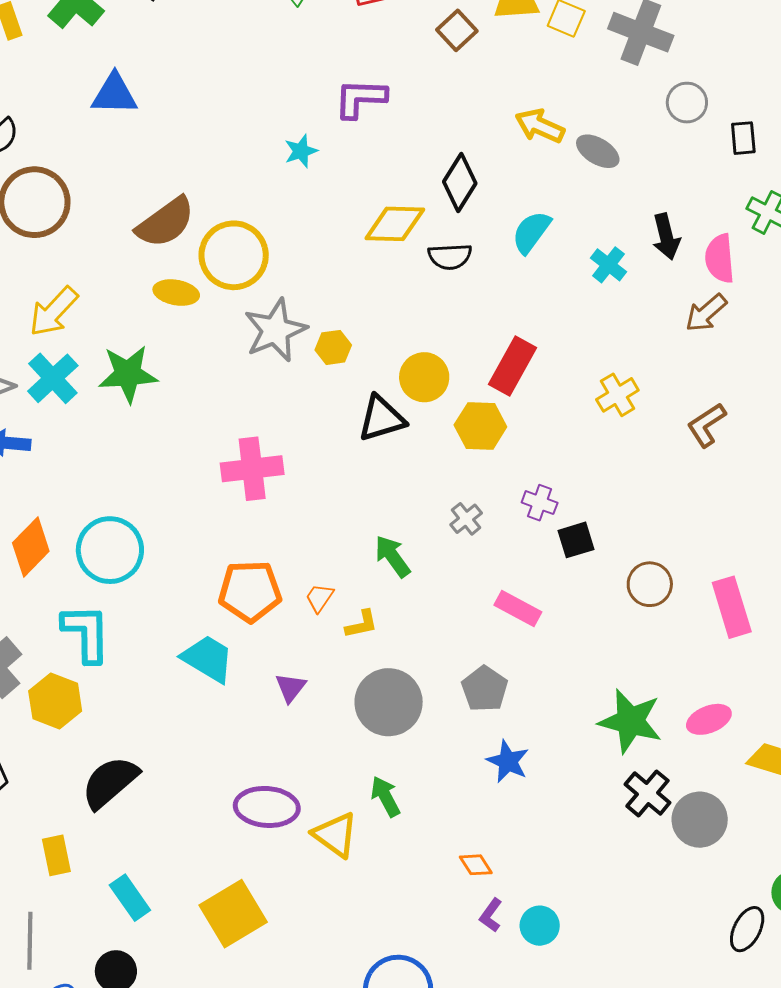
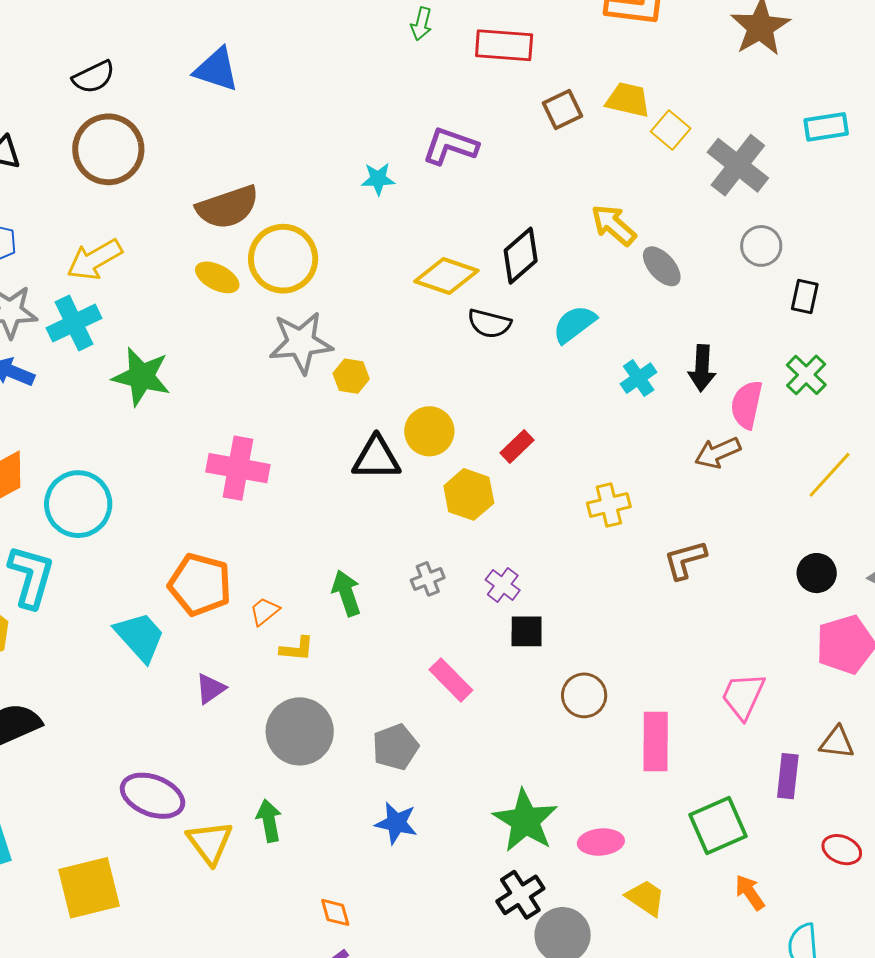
red rectangle: (512, 366) -> (517, 447), size x0.6
green star: (128, 374) -> (141, 377), moved
blue star: (508, 761) -> (396, 823), turned -30

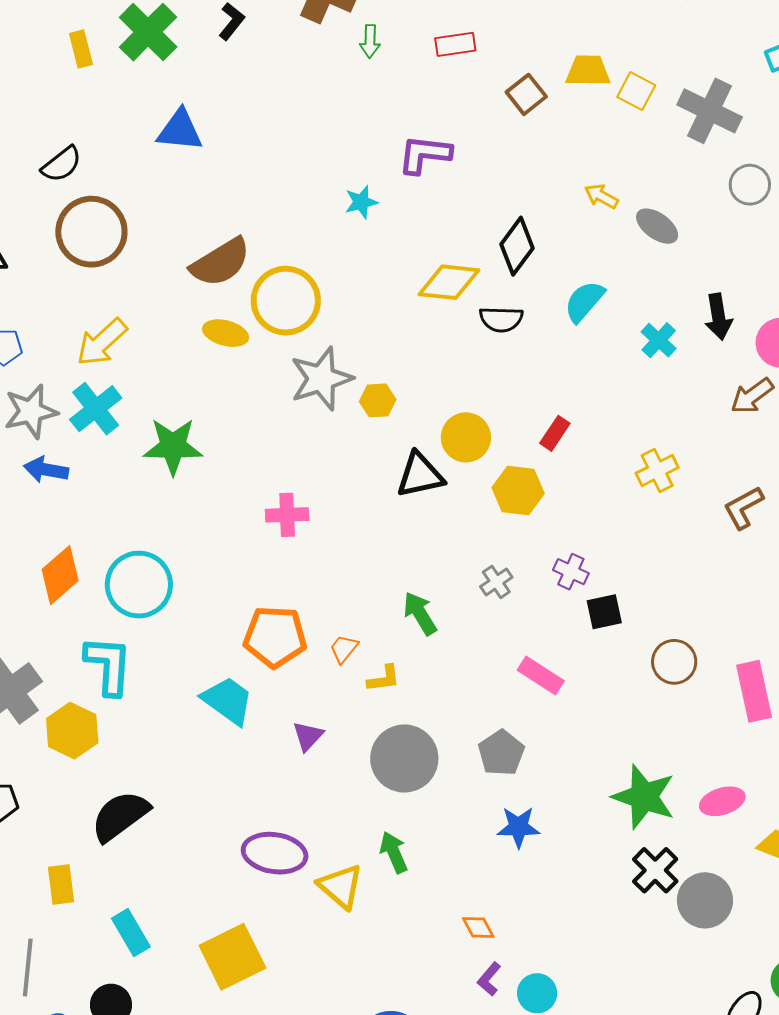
red rectangle: (504, 45) -> (455, 44), size x0.7
yellow arrow: (614, 225) -> (601, 196), size x0.7
pink cross: (238, 468) -> (287, 515), size x0.7

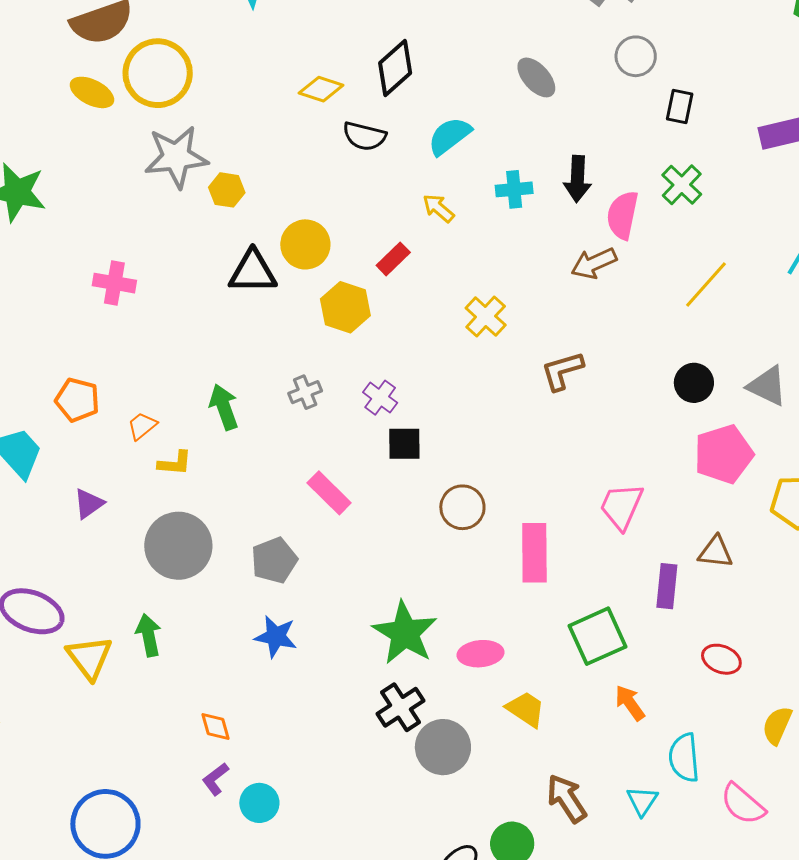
yellow arrow: (601, 196) -> (438, 208), moved
yellow diamond: (449, 282) -> (321, 89), size x0.7
cyan cross: (659, 340) -> (514, 189), turned 30
yellow cross: (657, 470) -> (486, 317), turned -33
orange pentagon: (275, 637) -> (77, 400), size x0.7

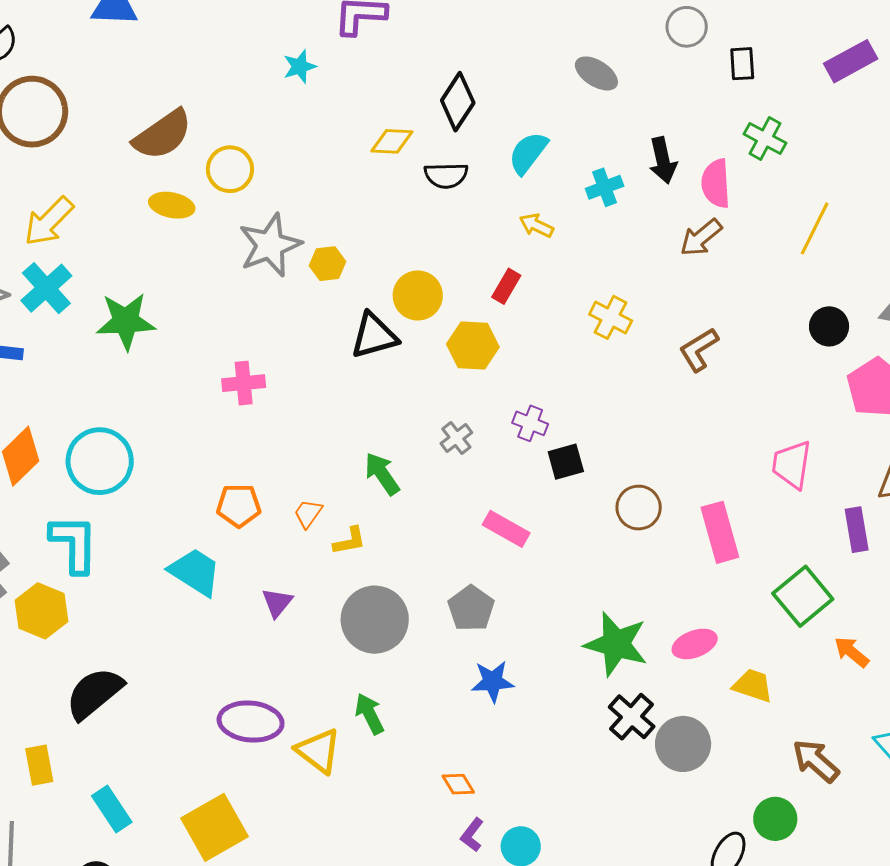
yellow circle: (158, 73) -> (230, 169), size x0.7

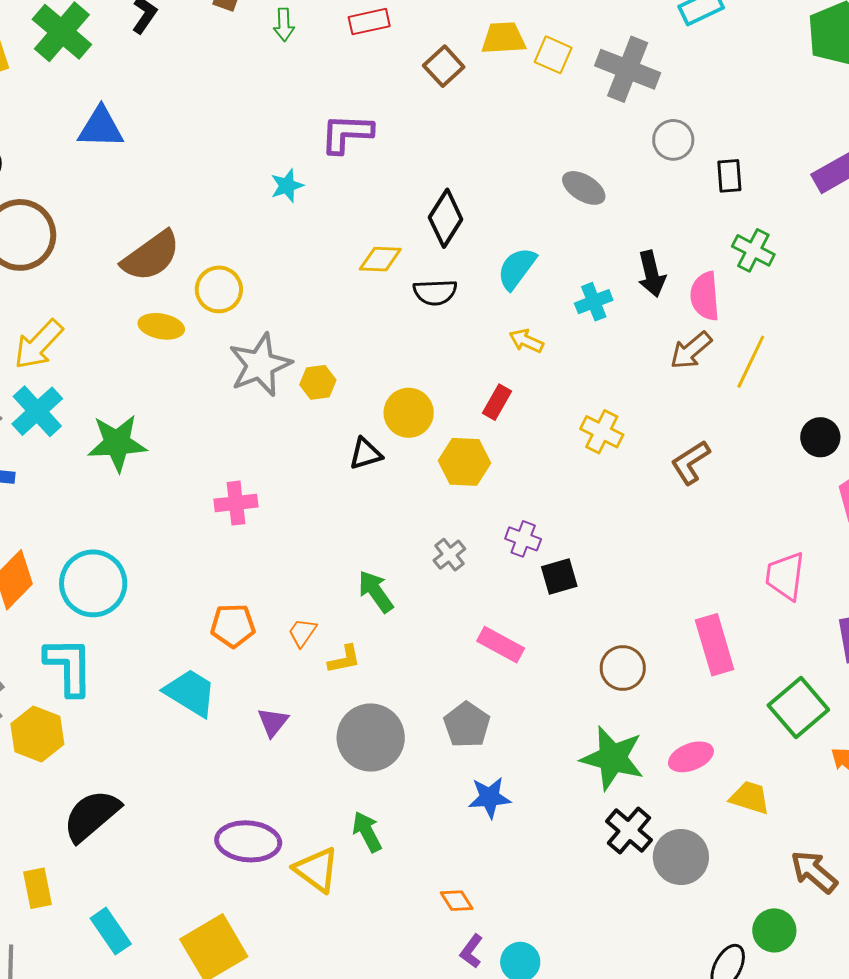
yellow line: (815, 228) -> (751, 362), moved
black triangle: (374, 336) -> (366, 454), size x0.7
brown circle: (639, 508) -> (623, 668), moved

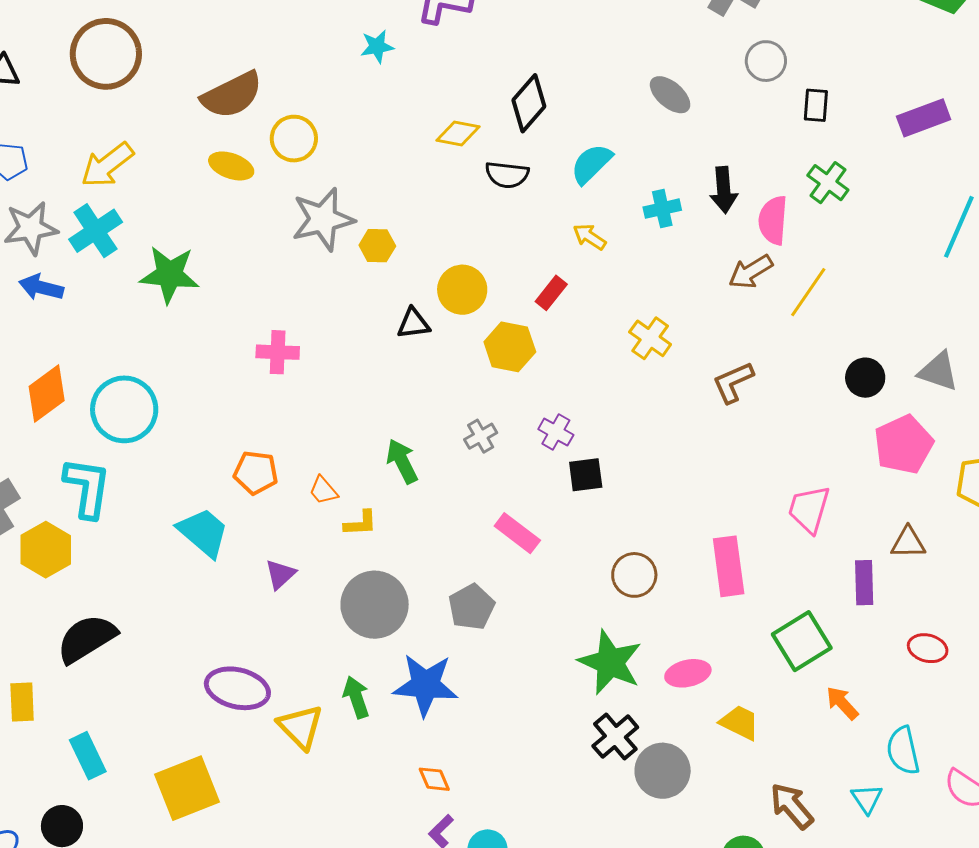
orange trapezoid: (302, 633) -> (323, 490), turned -84
blue star: (490, 797) -> (426, 685), moved, size x1.5

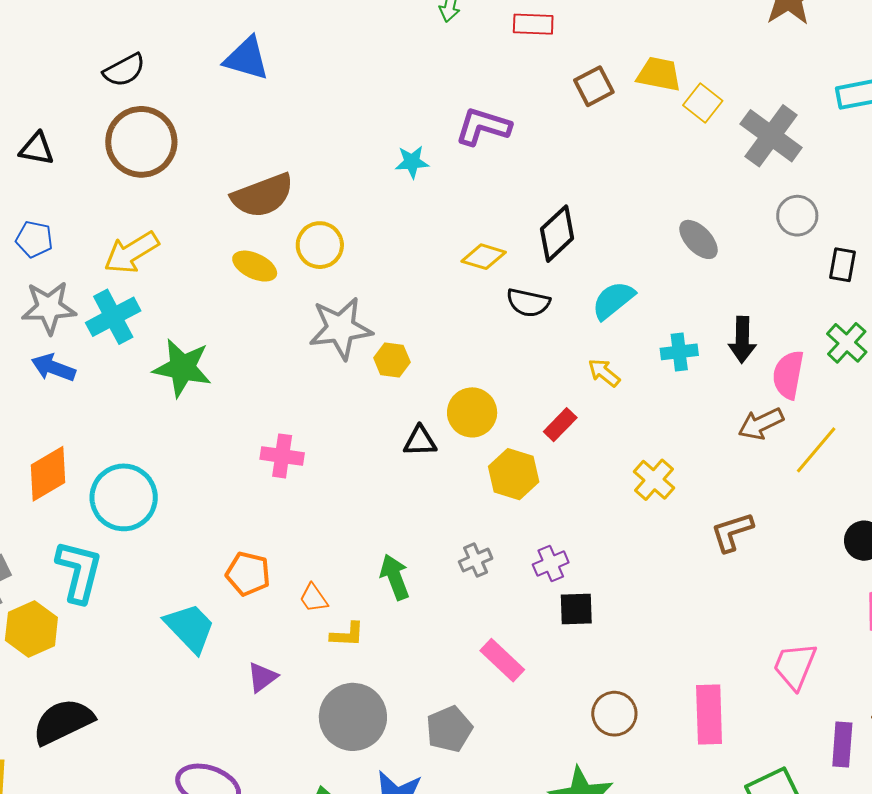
purple cross: (556, 432) -> (551, 564), turned 32

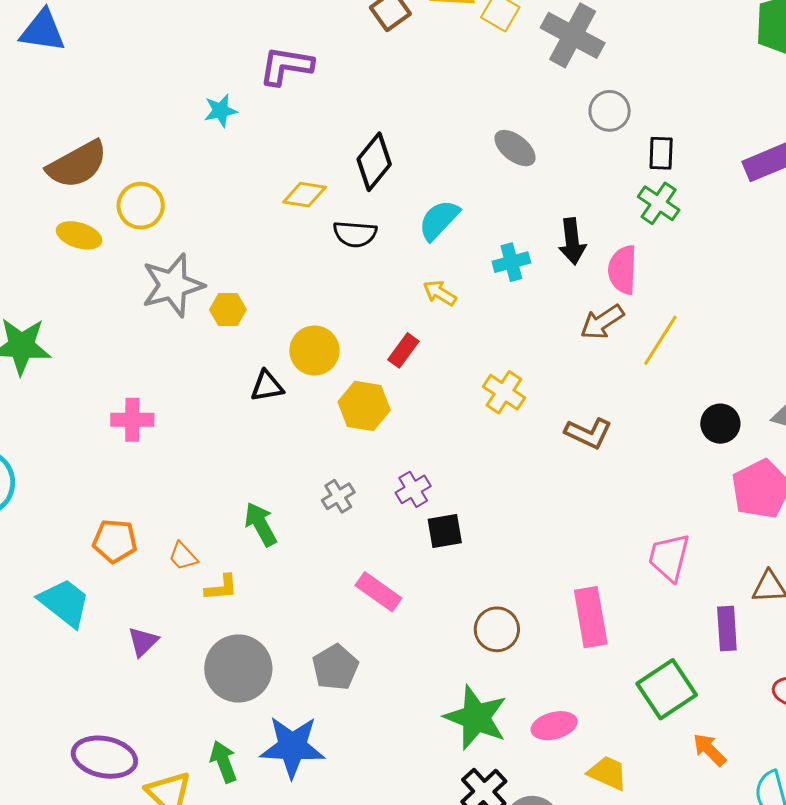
green cross: (847, 343) -> (659, 203), moved
brown L-shape: (732, 532) -> (588, 433), turned -129

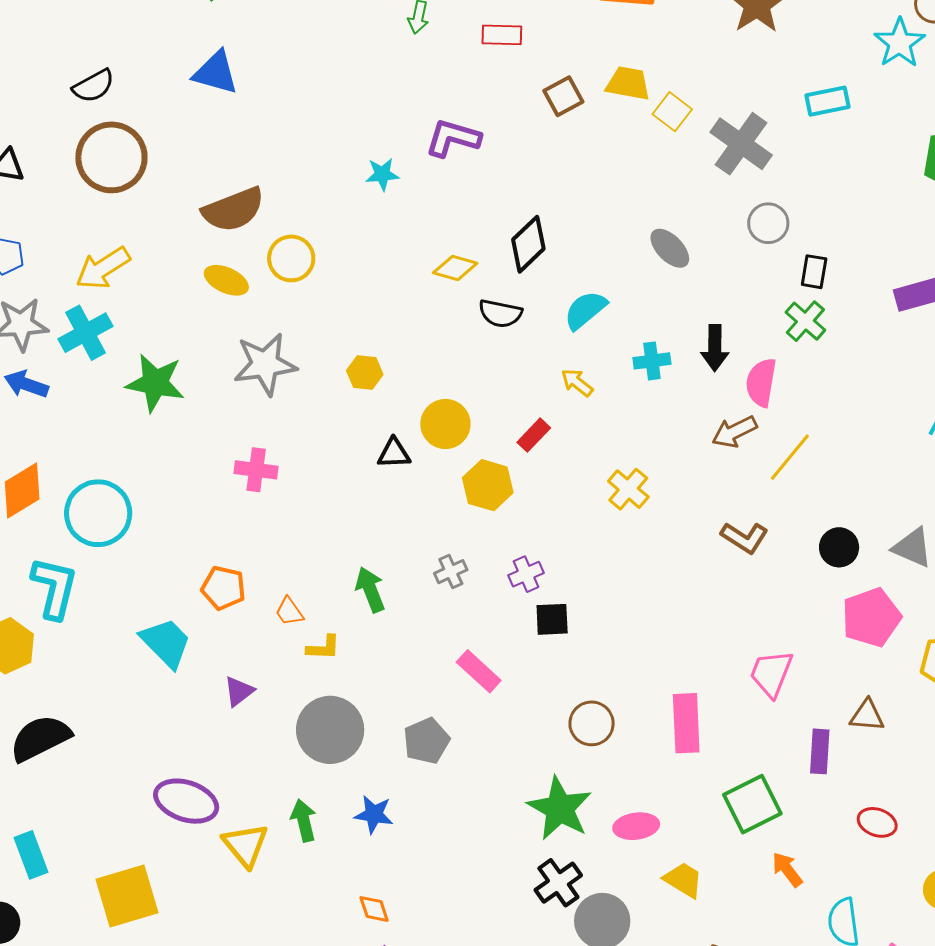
gray star: (173, 285) -> (265, 364), moved
brown L-shape: (588, 433) -> (745, 538), moved
blue star: (292, 747) -> (374, 814), size x0.6

